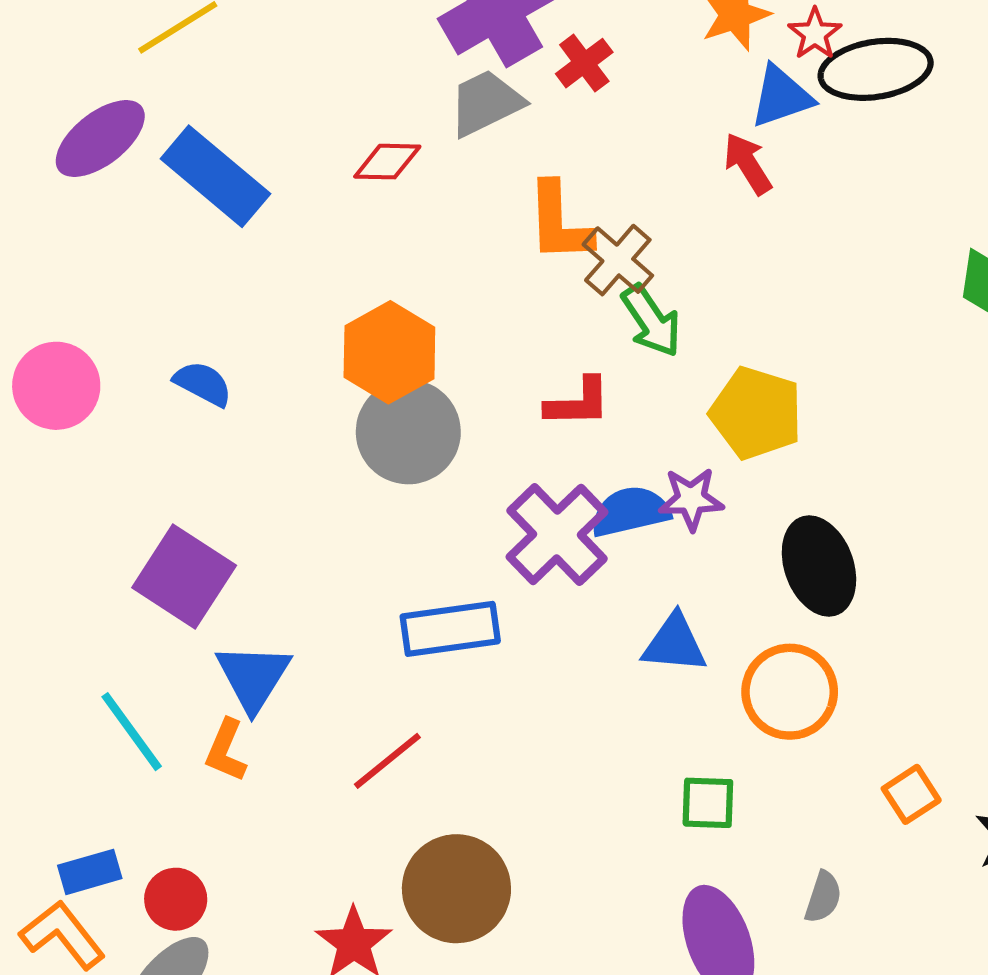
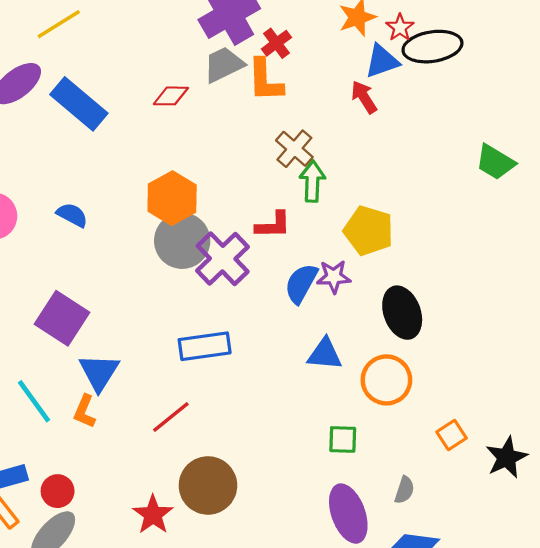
orange L-shape: (559, 222) -> (265, 80), moved
green arrow: (651, 321) -> (312, 181), turned -144
blue semicircle: (630, 512) -> (301, 283), turned -48
purple cross: (557, 535) -> (223, 259), moved

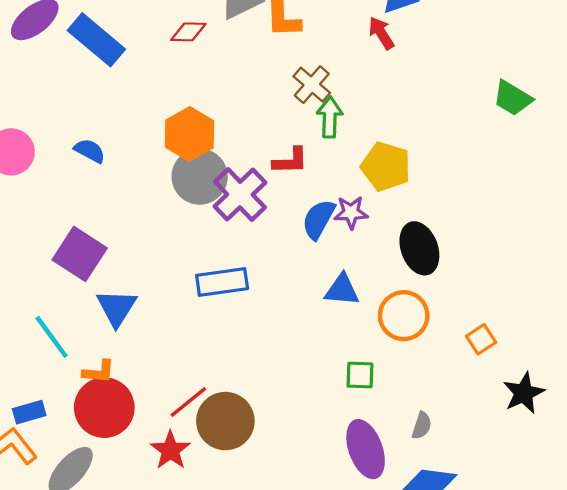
orange L-shape: (84, 411) -> (99, 372), moved, turned -108
red line: (171, 417) -> (188, 402), moved
orange square: (452, 435) -> (481, 339), moved
red circle: (58, 491) -> (104, 408), moved, size x1.8

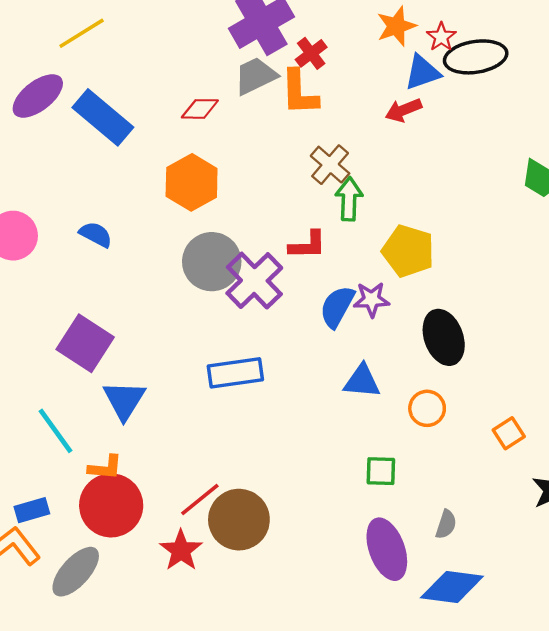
red arrow: (381, 33) -> (403, 110), turned -80
orange hexagon: (190, 134) -> (192, 182), moved
orange circle: (404, 316) -> (427, 408), size x0.7

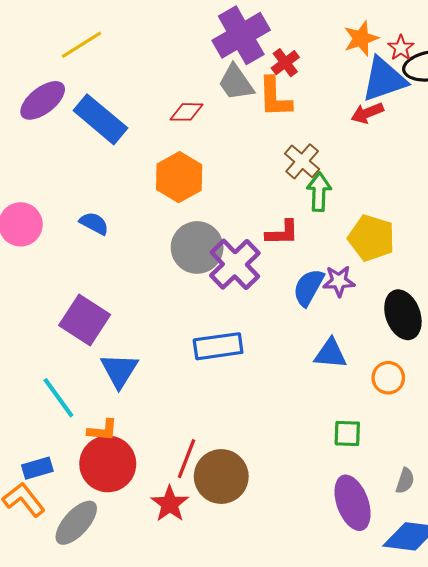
blue triangle: (422, 72) -> (384, 79), size x1.4
gray trapezoid: (256, 76) -> (236, 83), turned -99
red line: (200, 499) -> (187, 459), turned -30

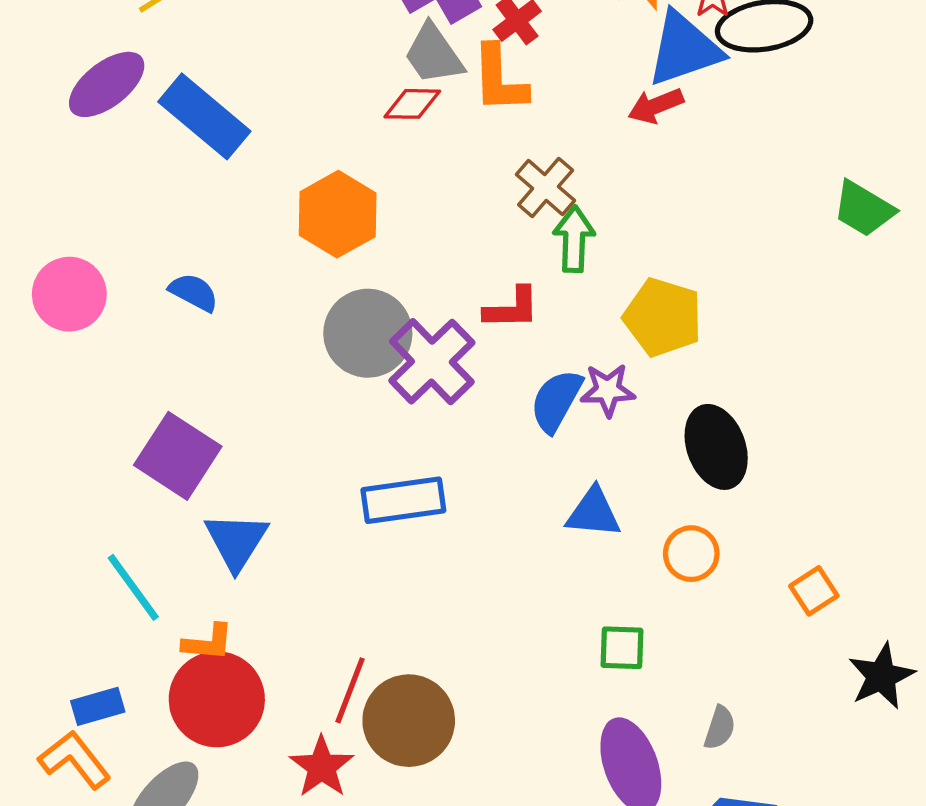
red diamond: (187, 112) -> (412, 104), moved

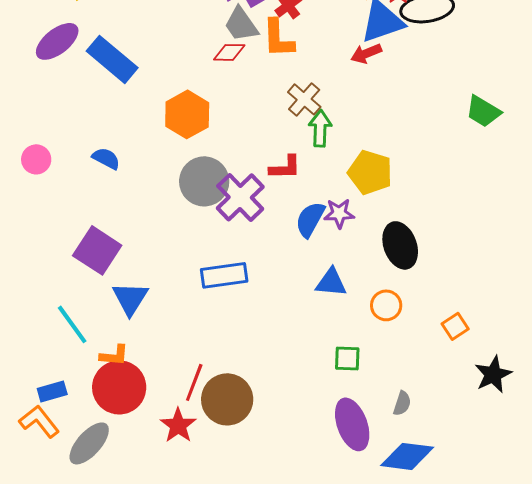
pink circle: (69, 294) -> (36, 159), size x0.7

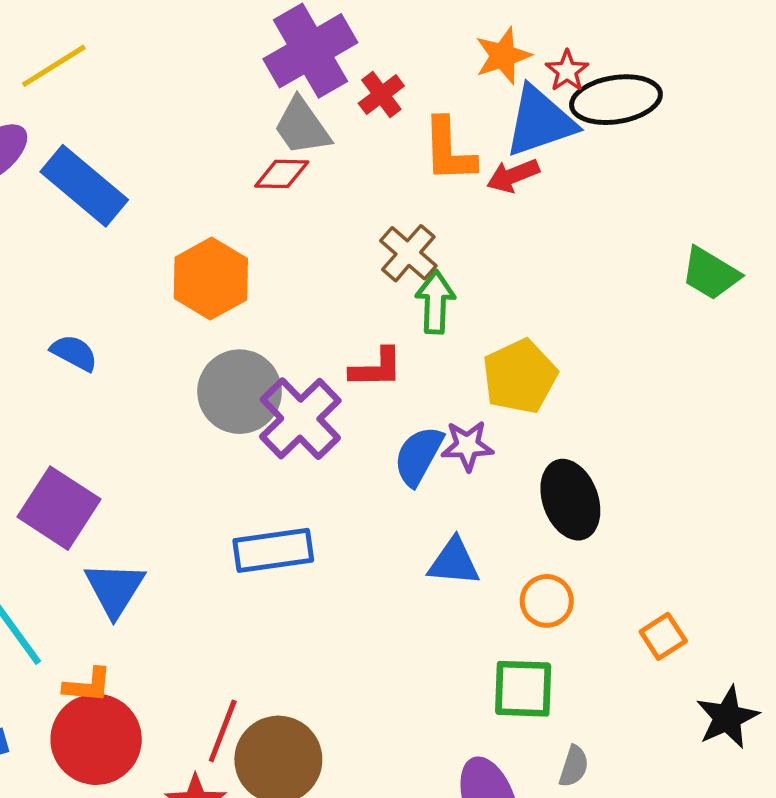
orange L-shape: (278, 38) -> (449, 150), moved
yellow pentagon: (370, 172) -> (520, 376), turned 30
green square: (347, 358) -> (523, 689), moved, size x1.4

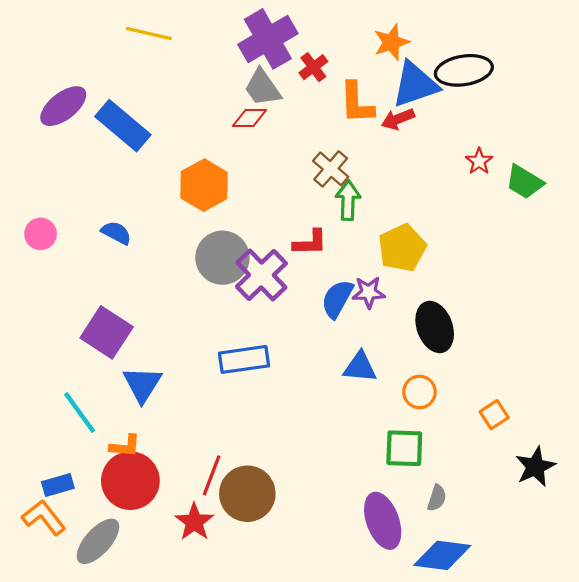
yellow line: (54, 66) -> (149, 34), moved, turned 45
red star: (567, 71) -> (479, 161), moved

